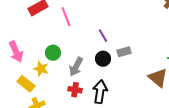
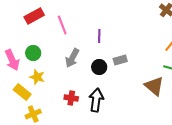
purple line: (103, 36) -> (99, 36), moved, turned 32
green circle: (53, 53) -> (33, 53), moved
gray arrow: (76, 67) -> (72, 58), moved

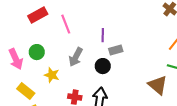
gray rectangle: (120, 60) -> (116, 50), moved
yellow star: (37, 77) -> (52, 75), moved

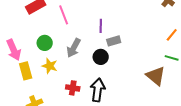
green circle: (37, 52) -> (45, 43), moved
yellow rectangle: (26, 91) -> (26, 71), moved, turned 36

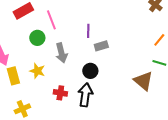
green circle: (45, 43) -> (37, 38), moved
gray arrow: (74, 48) -> (61, 53), turned -42
black circle: (101, 57) -> (90, 71), moved

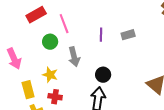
gray rectangle: (101, 46) -> (128, 35), moved
yellow rectangle: (13, 76) -> (28, 90), moved
red cross: (60, 93) -> (55, 97), moved

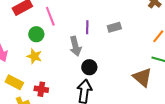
gray arrow: (74, 57) -> (75, 46), moved
yellow star: (50, 75) -> (34, 56), moved
yellow rectangle: (28, 90) -> (14, 82), turned -48

